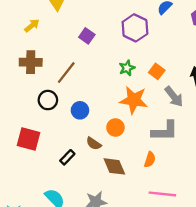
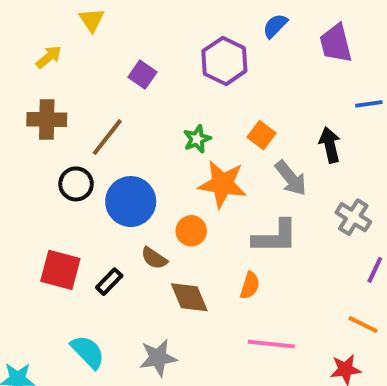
green star: (127, 68) -> (197, 139), moved
blue circle: (80, 110) -> (131, 202), size x1.6
red square: (28, 139) -> (60, 270), moved

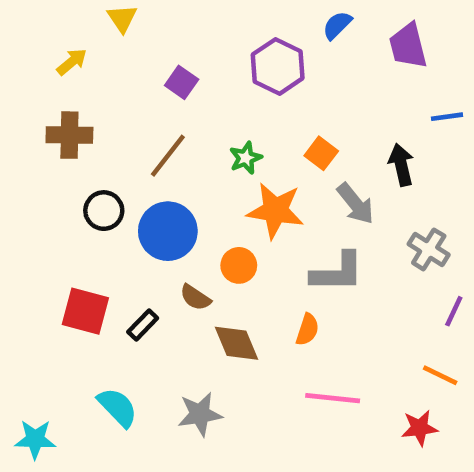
brown line: (107, 137) -> (168, 156), moved

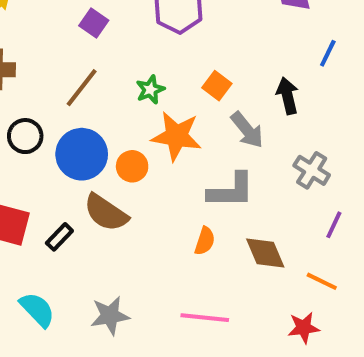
blue line: (447, 117) -> (328, 53), turned -56
orange circle: (239, 265) -> (132, 166), moved
brown semicircle: (195, 297) -> (106, 213), size x1.6
brown diamond: (236, 343) -> (265, 253), moved
pink line: (333, 398) -> (205, 318), moved

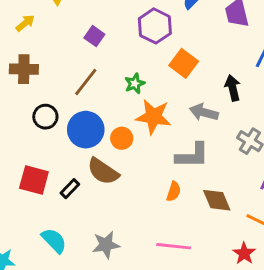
orange square: (217, 86) -> (184, 63), moved, size x1.4
gray arrow: (247, 130) -> (204, 112), turned 144
red star: (304, 328) -> (244, 253), turned -30

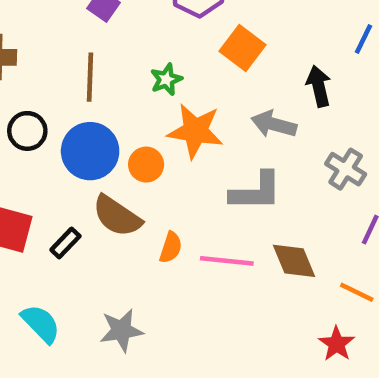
brown line: (86, 82) -> (90, 77), turned -36
orange semicircle: (174, 192) -> (171, 247), moved
pink line: (174, 246) -> (227, 261), moved

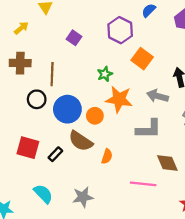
brown line: (90, 77) -> (52, 74), moved
pink line: (227, 261) -> (143, 184), moved

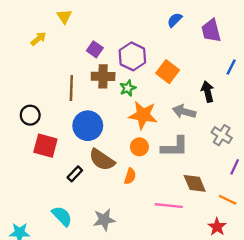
purple hexagon: (120, 30) -> (132, 56), moved
brown cross: (20, 63) -> (103, 76), moved
black circle: (37, 99) -> (30, 115), moved
orange circle: (95, 116) -> (139, 147), moved
red square: (28, 148) -> (45, 146), moved

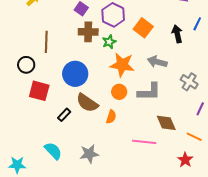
brown line: (71, 88) -> (46, 42), moved
black arrow: (208, 92) -> (177, 34), moved

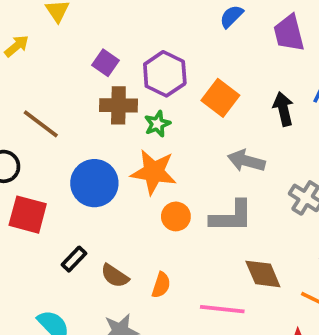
brown line: (46, 42) -> (41, 124), turned -55
orange star: (122, 65) -> (154, 172), moved
brown semicircle: (87, 103) -> (115, 276), moved, size x0.7
orange semicircle: (111, 117) -> (161, 285), moved

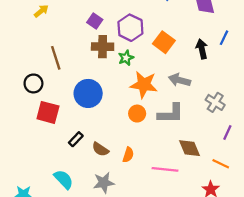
brown line: (41, 124) -> (56, 58), turned 35
orange star: (154, 172) -> (144, 85), moved

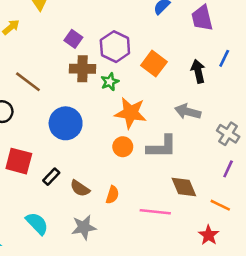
brown line: (56, 58) -> (28, 82), turned -35
gray arrow: (179, 80) -> (188, 112), moved
gray cross: (215, 102) -> (228, 134), moved
red square: (48, 112) -> (19, 161), moved

